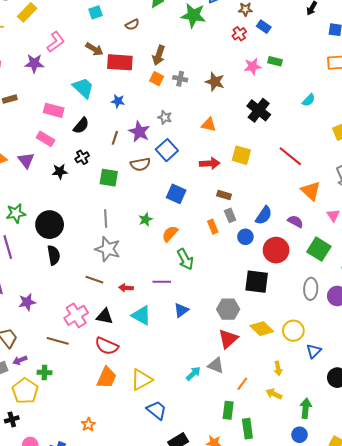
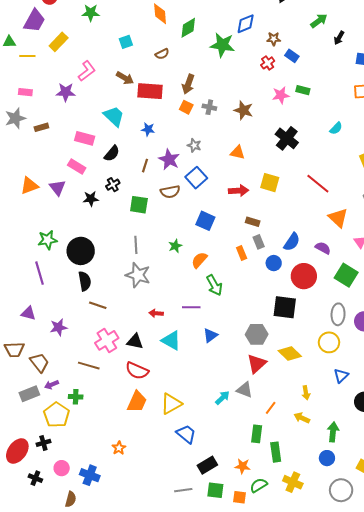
brown line: (94, 280) -> (98, 305), moved
yellow circle: (293, 331) -> (329, 342), moved

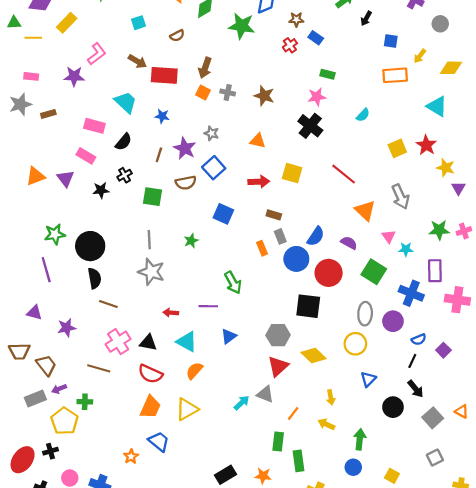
pink star: (281, 95) -> (317, 97), moved
orange semicircle: (199, 260) -> (194, 371), moved
blue circle: (274, 263) -> (296, 259), size x1.5
blue trapezoid: (186, 434) -> (159, 441), moved

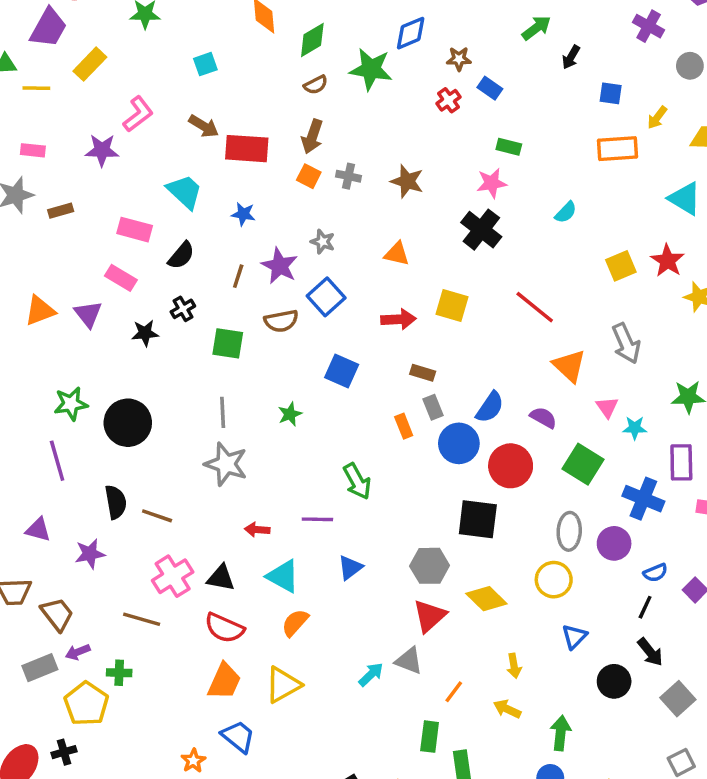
brown semicircle: (177, 36) -> (316, 85), moved
black semicircle: (94, 278) -> (116, 502), moved

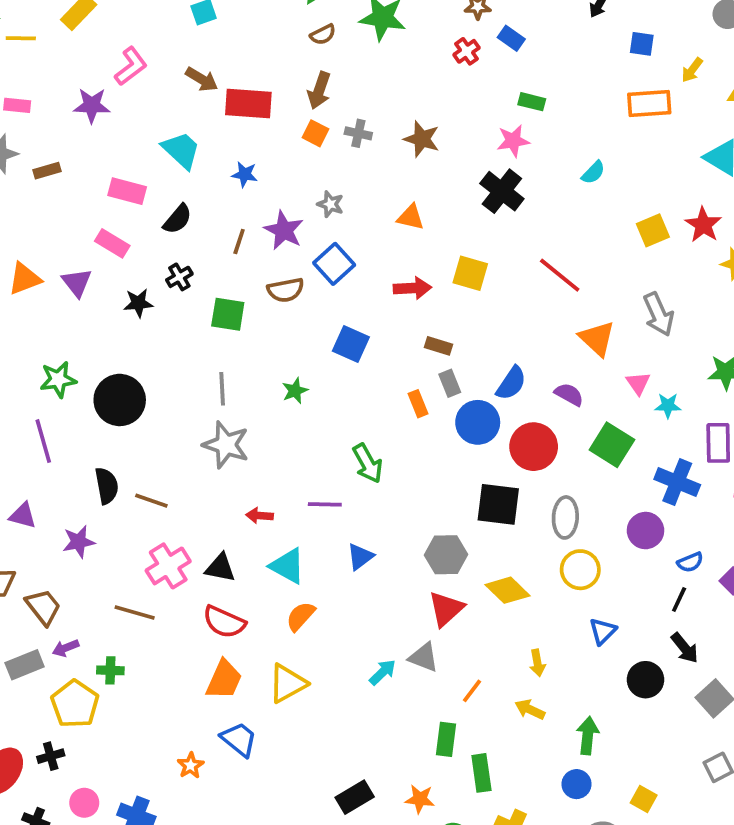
gray ellipse: (569, 531) -> (565, 517), moved

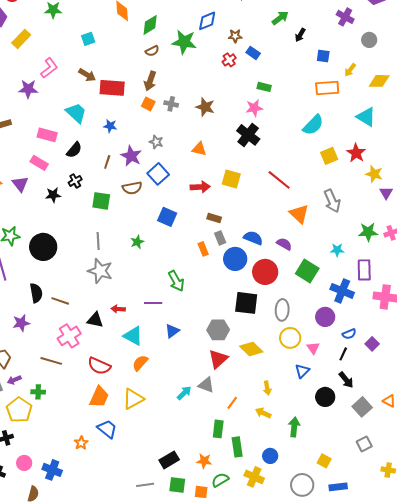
cyan semicircle: (593, 173) -> (313, 125), moved, size x1.6
blue semicircle: (511, 383) -> (253, 238), turned -102
pink triangle: (638, 383) -> (313, 348), moved
black triangle: (220, 568) -> (95, 320), moved
blue circle: (577, 784) -> (270, 456), moved

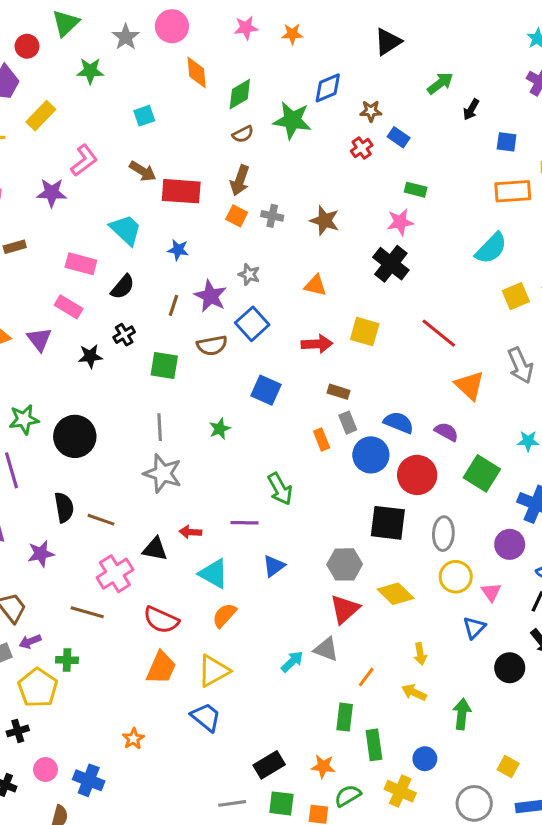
blue trapezoid: (107, 429) -> (206, 717), moved

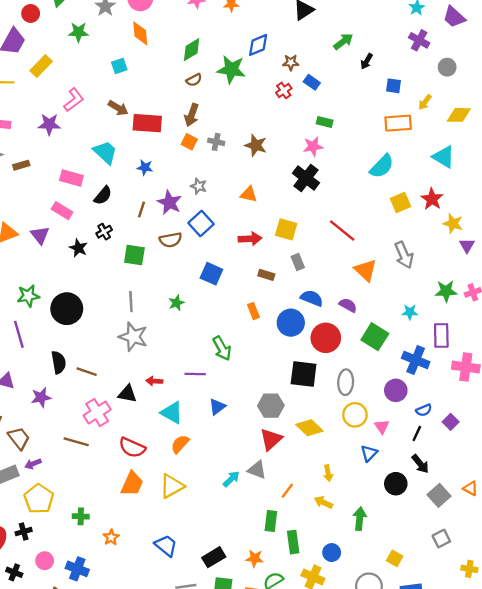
orange diamond: (197, 72) -> (140, 33), moved
black star: (90, 356) -> (78, 248), turned 30
gray rectangle: (348, 423) -> (298, 262), moved
green cross: (67, 660) -> (81, 516), moved
blue trapezoid: (206, 717) -> (166, 546), moved

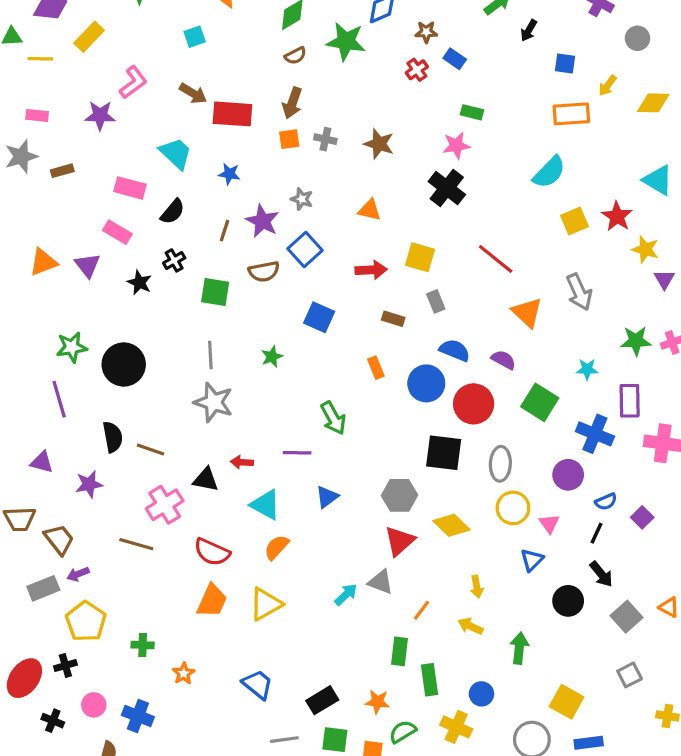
orange square: (189, 142) -> (289, 139), turned -35
cyan triangle: (444, 157) -> (658, 180), moved
yellow square: (395, 558) -> (567, 702), size x1.5

